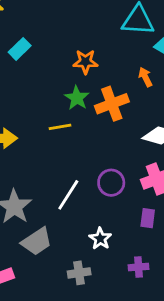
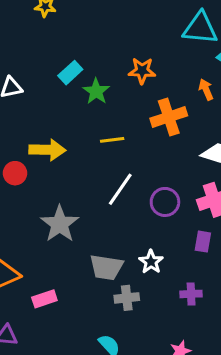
cyan rectangle: (20, 49) -> (70, 73), moved
green star: (77, 98) -> (96, 91), moved
white line: (68, 195) -> (120, 189), moved
gray trapezoid: (37, 241) -> (106, 267), moved, turned 40

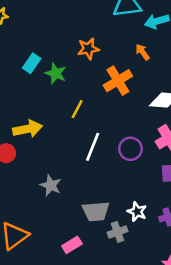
yellow line: (112, 140) -> (77, 109), turned -42
gray star: (60, 224) -> (51, 185), size x0.7
white star: (151, 262) -> (137, 212), moved
pink rectangle: (44, 299) -> (72, 245), moved

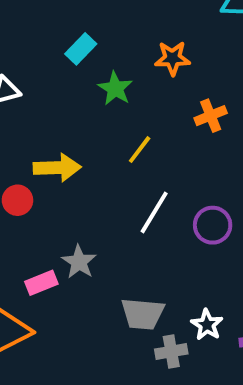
cyan rectangle: (32, 63) -> (81, 49), moved
orange cross: (118, 81) -> (211, 116), size x0.7
pink rectangle: (72, 245) -> (41, 283), moved

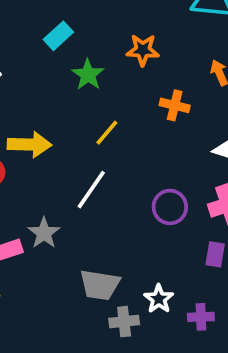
orange cross: (211, 116) -> (175, 105), turned 32
white line: (154, 212) -> (91, 190), moved

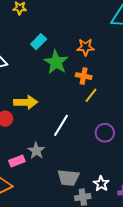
green star: (88, 75) -> (56, 62), size x1.4
orange cross: (175, 105) -> (84, 76), moved
yellow line: (107, 133) -> (91, 95), moved

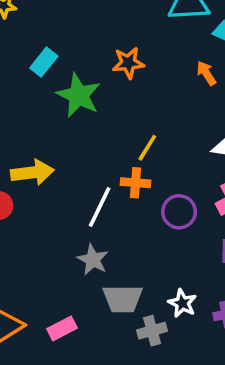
orange cross: (84, 76) -> (136, 183), moved
gray star: (36, 151) -> (93, 260), moved
pink rectangle: (17, 161) -> (62, 328), moved

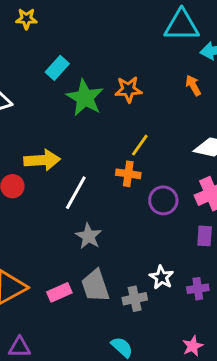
orange star: (128, 63) -> (128, 89), moved
white line: (100, 207) -> (76, 193), moved
gray trapezoid: (123, 299) -> (95, 286), moved, turned 68

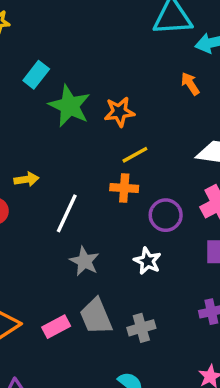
orange star: (128, 89) -> (119, 112), moved
yellow line: (140, 145) -> (135, 155), turned 30
yellow arrow: (42, 160) -> (26, 179), size x0.6
white star: (161, 277) -> (147, 261), moved

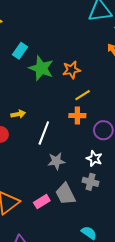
gray star: (84, 261) -> (56, 161), turned -30
gray cross: (141, 328) -> (91, 182), moved, turned 35

